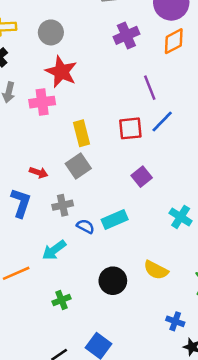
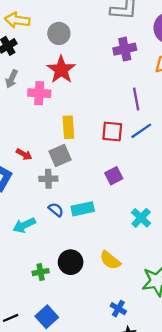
gray cross: (63, 205) -> (48, 179), moved
green cross: (62, 300) -> (41, 272), moved

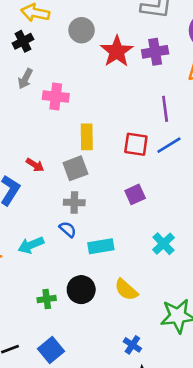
red star: (61, 70) -> (117, 51), moved
gray cross: (48, 179) -> (74, 203), moved
cyan rectangle: (83, 209) -> (101, 246), moved

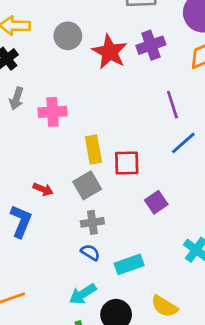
red square: (136, 144) -> (127, 163), moved
cyan arrow: (31, 245) -> (83, 294), moved

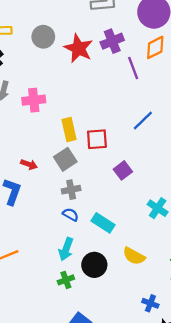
purple line: (172, 105) -> (133, 68), moved
cyan rectangle: (129, 264) -> (103, 223), turned 55
cyan arrow: (83, 294) -> (66, 249), turned -35

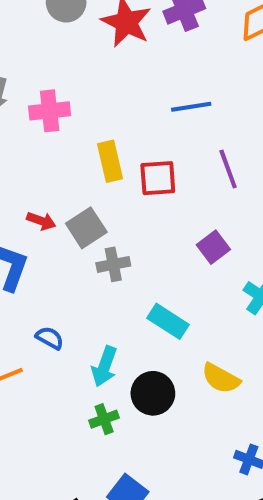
purple line: (133, 68) -> (228, 169), moved
blue line: (143, 121) -> (191, 107), moved, turned 35
gray square: (65, 159) -> (86, 228), moved
purple square: (123, 170) -> (213, 247), moved
blue semicircle: (71, 215) -> (50, 338), moved

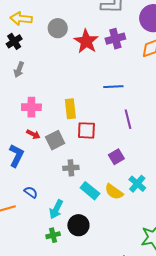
pink cross: (50, 111) -> (31, 107), moved
red square: (158, 178) -> (86, 130), moved
gray cross: (113, 264) -> (71, 168), moved
yellow semicircle: (221, 378) -> (114, 192), moved

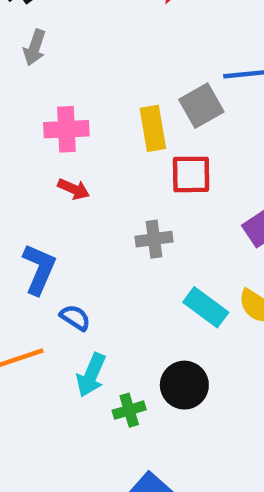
gray square: (55, 140) -> (201, 106), moved
blue L-shape: (16, 156) -> (39, 269), moved
gray cross: (71, 168) -> (154, 239), moved
cyan arrow: (56, 209) -> (91, 375), moved

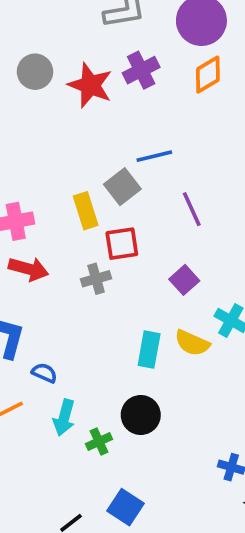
red arrow: (74, 189) -> (29, 269), size x1.5
gray cross: (154, 239) -> (96, 279), moved
cyan rectangle: (206, 307) -> (149, 350), turned 72

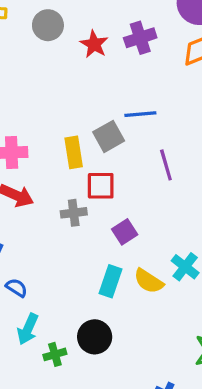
red star: (90, 85) -> (94, 44), size x0.7
purple square: (184, 280) -> (125, 232), moved

